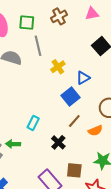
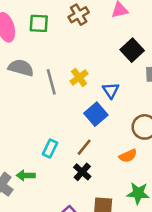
gray line: (38, 46) -> (51, 82), moved
blue triangle: (83, 78) -> (111, 90), turned -32
brown line: (74, 121) -> (84, 147), moved

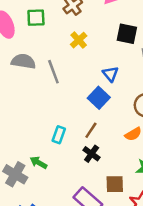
black square: (132, 50) -> (127, 34), turned -30
yellow cross: (79, 77) -> (79, 40), moved
green arrow: (26, 175) -> (38, 163), turned 35

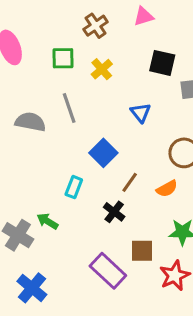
green square: (36, 18) -> (63, 58), moved
gray semicircle: (23, 61) -> (30, 122), moved
blue square: (99, 98) -> (103, 153), moved
brown line: (91, 130) -> (130, 182), moved

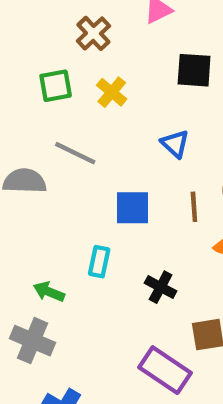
gray line: (69, 108) -> (75, 153), turned -36
blue square: (103, 153) -> (132, 208), turned -36
brown line: (130, 182) -> (194, 207), moved, turned -30
green arrow: (47, 221) -> (49, 292), moved

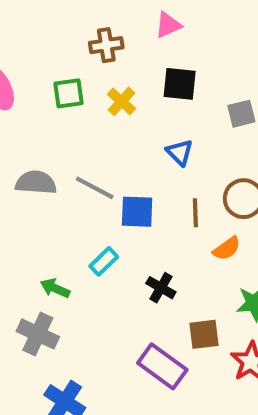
brown cross: (93, 33) -> (106, 45), turned 32
black square: (194, 70) -> (180, 84), moved
gray line: (75, 153) -> (95, 188), moved
cyan rectangle: (99, 262) -> (104, 261), turned 32

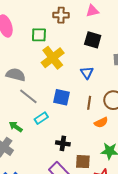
yellow cross: (121, 101) -> (53, 58), moved, size x1.6
gray line: (95, 188) -> (28, 96), moved
black cross: (161, 288) -> (63, 143), moved, turned -32

